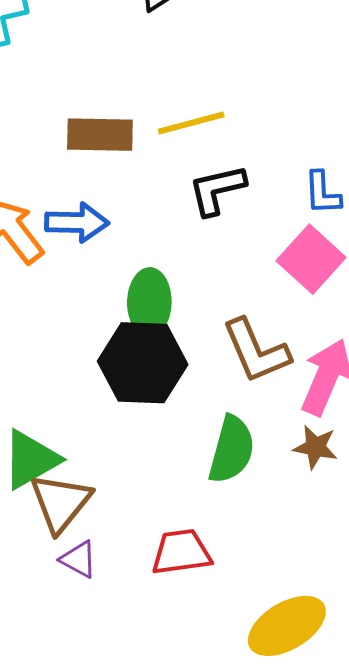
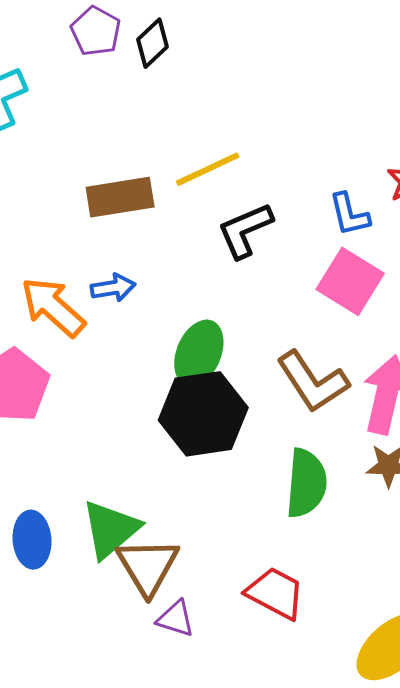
blue arrow: (77, 222) -> (113, 288), size x0.7
green ellipse: (149, 302) -> (199, 353), turned 32
red trapezoid: (181, 552) -> (275, 593), turned 46

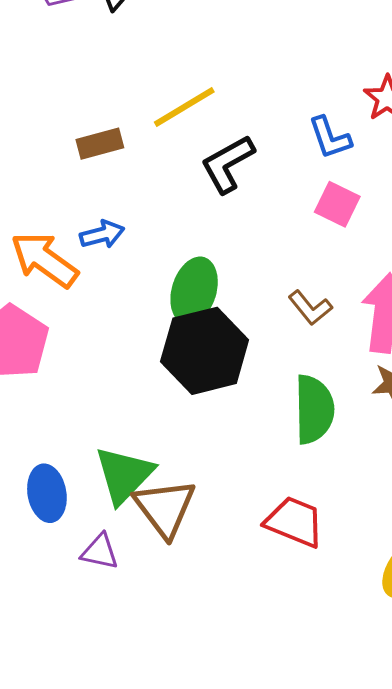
brown rectangle: (120, 197) -> (100, 144), size x0.7
pink square: (350, 281) -> (337, 204), size x0.7
brown L-shape: (313, 382) -> (310, 308), size x0.6
purple triangle: (176, 619) -> (100, 552), moved

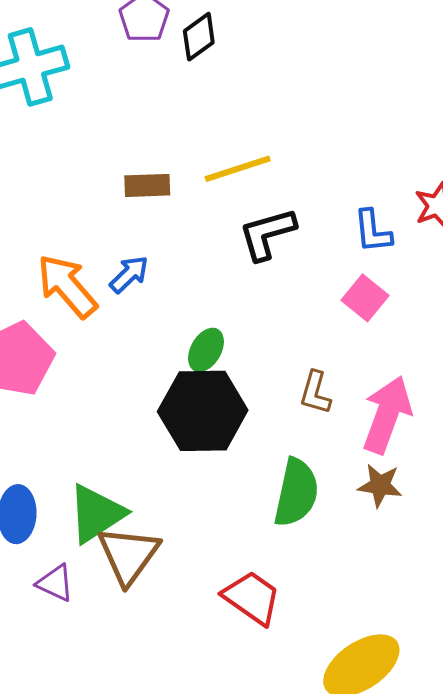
blue arrow: (102, 234) -> (129, 274), turned -42
green ellipse: (194, 291) -> (206, 350), size x0.7
brown L-shape: (310, 308) -> (315, 393), turned 42

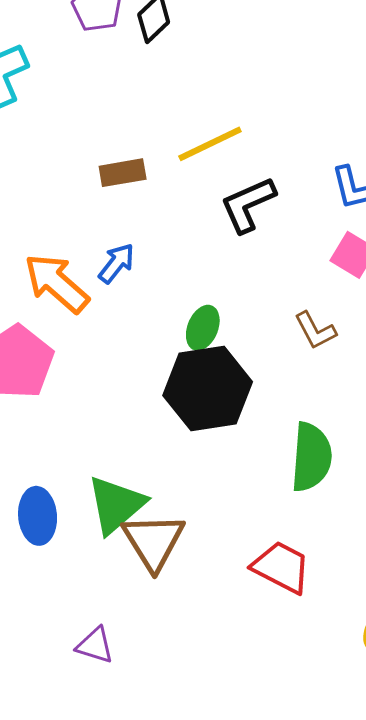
brown L-shape: (315, 393) -> (315, 331), moved, turned -36
purple triangle: (55, 583) -> (95, 645), moved

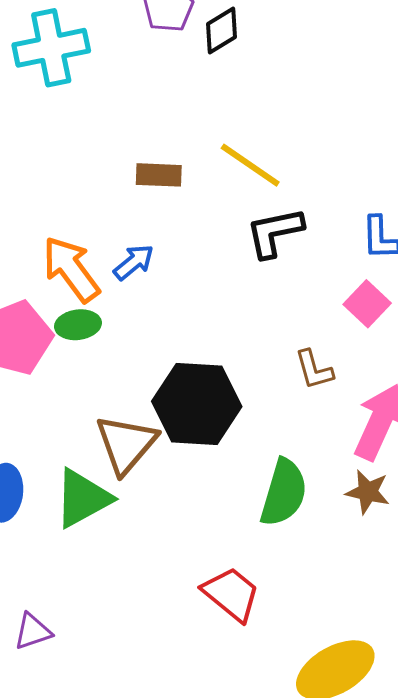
yellow line: (210, 144) -> (250, 165), turned 48
green ellipse: (203, 328) -> (78, 325), moved, turned 48
brown triangle: (153, 541) -> (126, 444), moved
purple triangle: (95, 645) -> (33, 631), turned -48

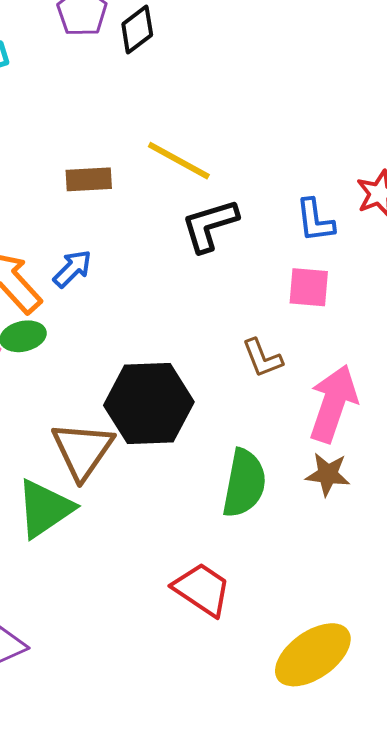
pink square: (367, 304) -> (309, 287), turned -33

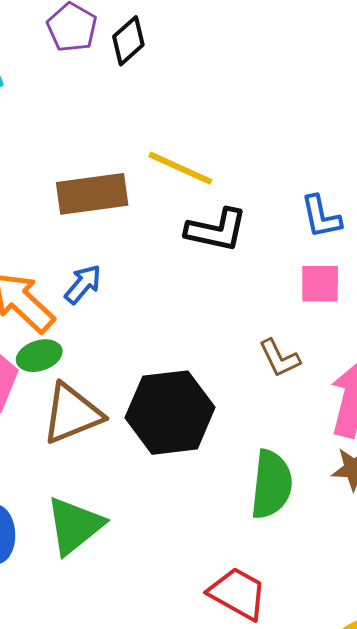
brown rectangle: (89, 179) -> (92, 194), size x1.5
black L-shape: (210, 225) -> (216, 230), turned -146
brown triangle: (83, 450) -> (72, 414), moved, turned 38

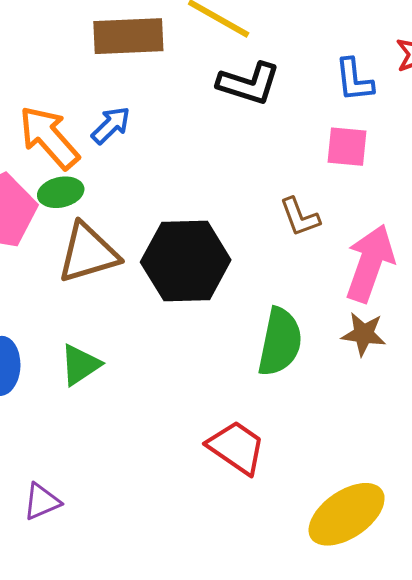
green triangle: (75, 526) -> (80, 365), size x0.7

